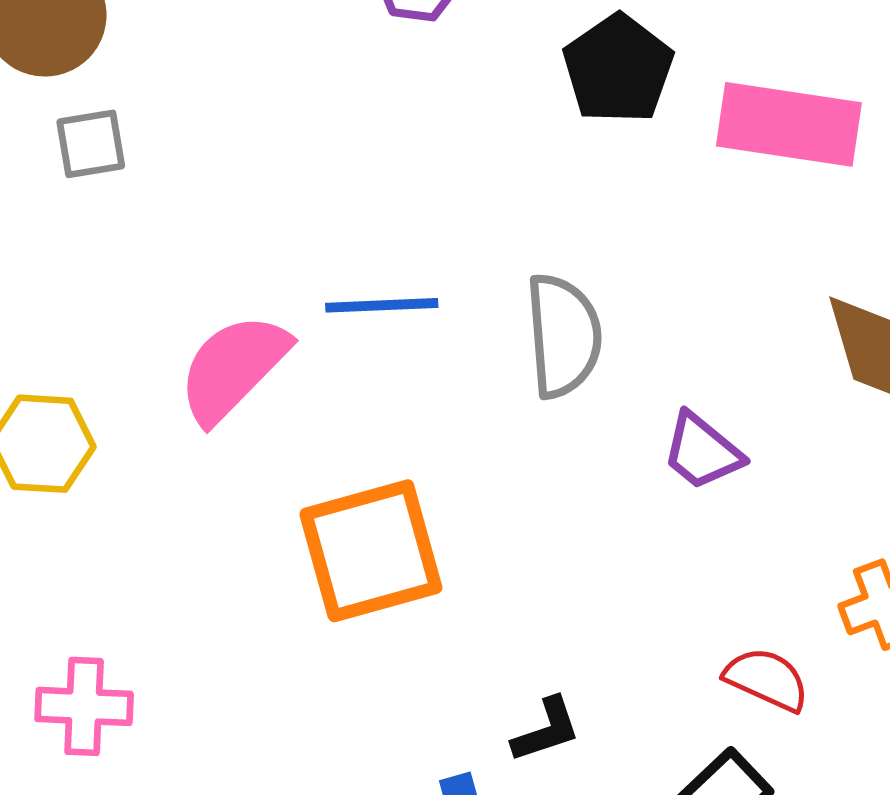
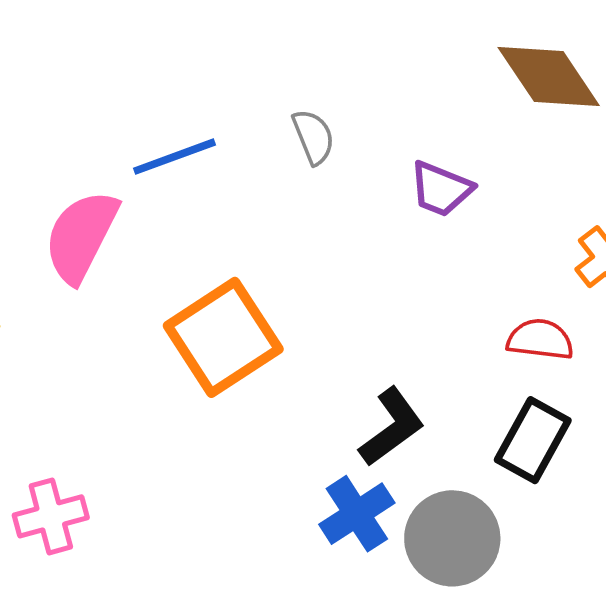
gray semicircle: (563, 336) -> (313, 137), size x0.6
black L-shape: (546, 730) -> (392, 427), size x1.4

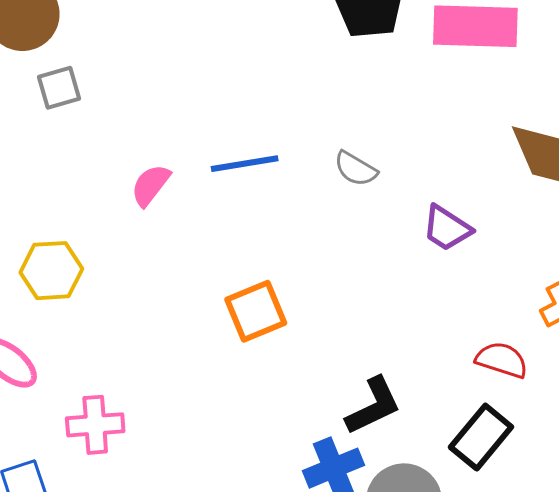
gray semicircle: (313, 137) -> (356, 169), turned 132
pink semicircle: (81, 236) -> (151, 185), moved, size x0.6
orange square: (223, 337) -> (256, 311), size x0.7

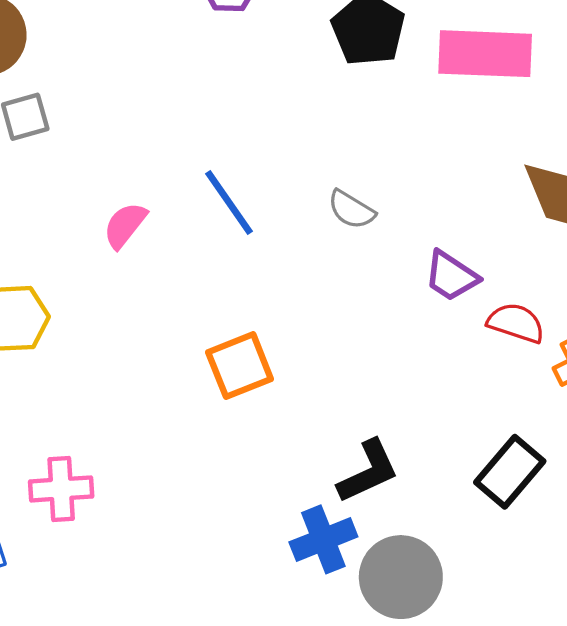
blue line: (245, 164) -> (229, 203), turned 64
red semicircle: (502, 360) -> (516, 323), moved
black rectangle: (481, 437) -> (510, 472), moved

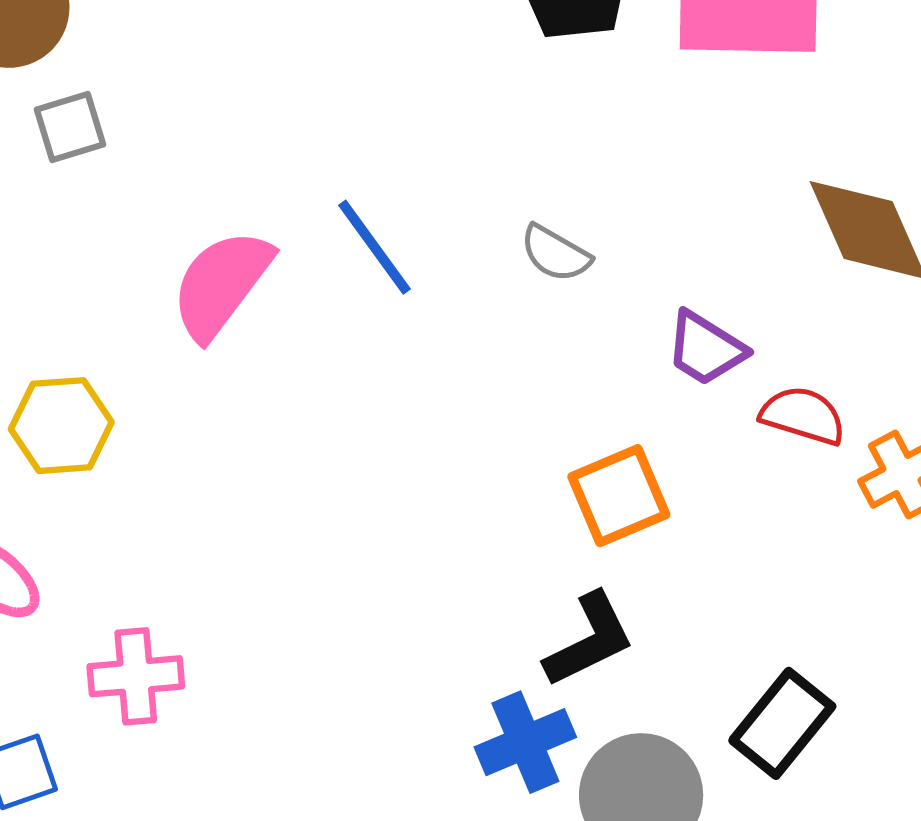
pink semicircle: (125, 225) -> (221, 284), size x1.6
orange square: (240, 366) -> (619, 496), moved
black rectangle: (510, 472) -> (782, 723), moved

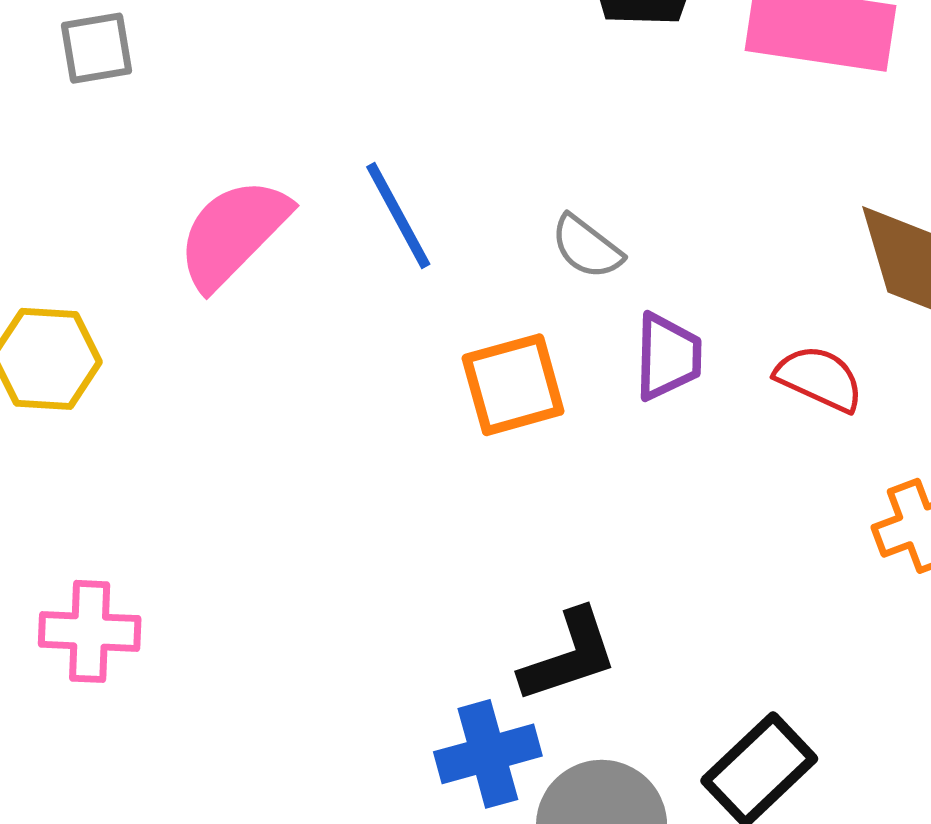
purple trapezoid: (706, 348) -> (668, 357), moved, turned -128
red semicircle: (803, 416) -> (819, 378), moved
orange square: (619, 496) -> (513, 385), moved

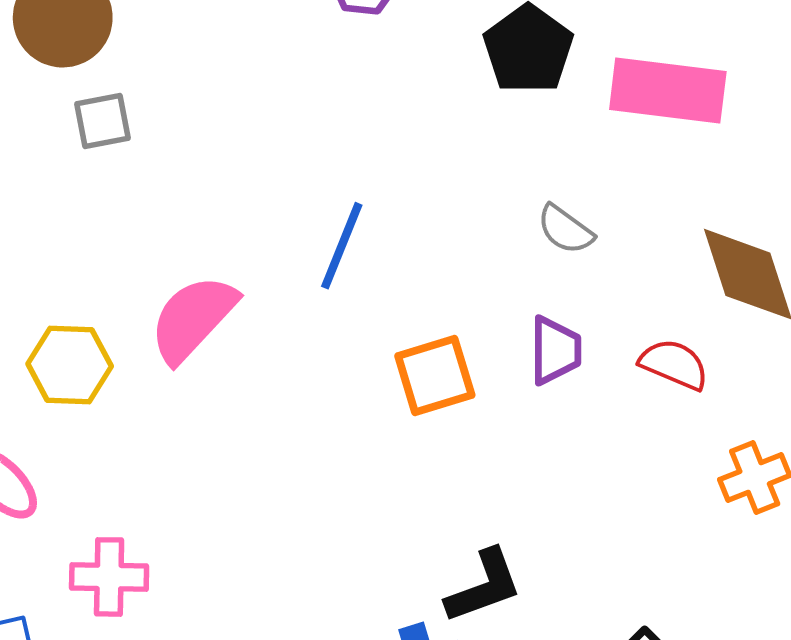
blue line: (398, 215) -> (342, 246), turned 52
pink semicircle: (233, 233) -> (193, 318), moved
gray semicircle: (587, 247) -> (565, 230), moved

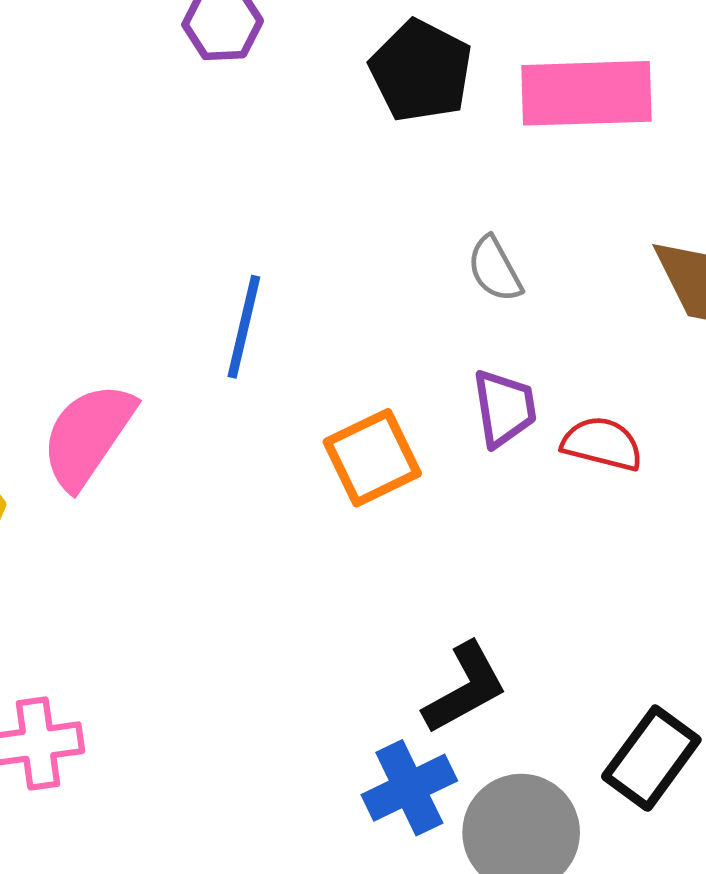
gray semicircle: (565, 230) -> (495, 269), turned 34
red semicircle: (674, 364) -> (602, 444), moved

